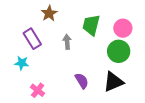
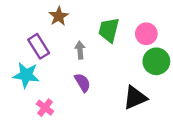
green circle: (119, 51) -> (156, 61), moved
cyan star: (22, 63) -> (26, 75), size x1.5
purple semicircle: (82, 81) -> (82, 83), moved

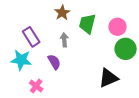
brown star: (59, 16) -> (62, 13), moved
purple semicircle: (82, 83) -> (54, 62), moved

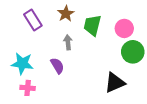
purple rectangle: (31, 37) -> (33, 20), moved
pink cross: (36, 86) -> (28, 88), moved, turned -32

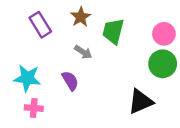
pink circle: (124, 28) -> (164, 34), moved
gray arrow: (68, 42) -> (83, 52), turned 128

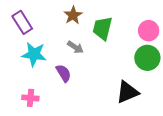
purple rectangle: (40, 25) -> (22, 22), moved
cyan star: (27, 78) -> (34, 54), moved

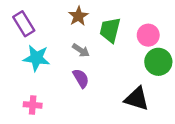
pink circle: (149, 31) -> (148, 35), moved
purple semicircle: (64, 73) -> (81, 78), moved
black triangle: (127, 92) -> (137, 99), turned 40

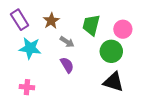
brown star: (78, 16) -> (51, 21), moved
green circle: (158, 62) -> (111, 51), moved

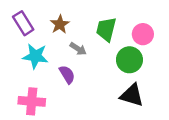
purple semicircle: (67, 65) -> (67, 74), moved
pink cross: (27, 87) -> (32, 101), size x1.5

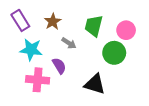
black triangle: (132, 95) -> (95, 84), moved
pink cross: (32, 101) -> (38, 80), moved

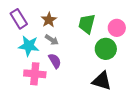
gray arrow: (69, 43) -> (52, 40), moved
black triangle: (95, 84) -> (102, 81), moved

